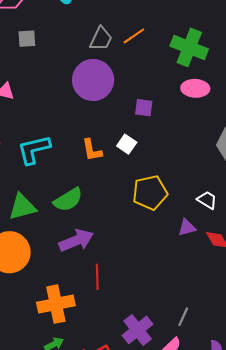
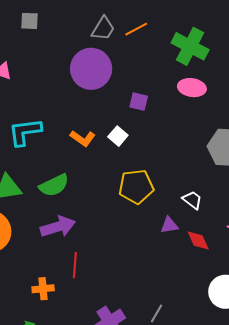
orange L-shape: (92, 150) -> (83, 138), turned -50
orange cross: (56, 304) -> (43, 289), moved, size x0.6

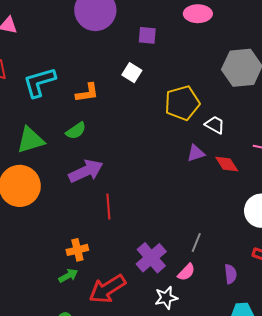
orange L-shape: (83, 138) -> (87, 93), moved, turned -35
green semicircle: (54, 185) -> (76, 131), size x0.7
yellow pentagon: (136, 187) -> (182, 103), moved
orange cross: (43, 289) -> (77, 250), moved

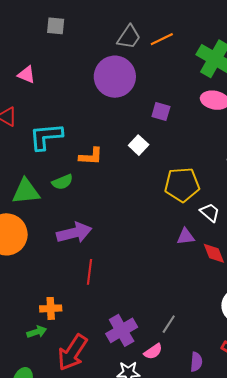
green semicircle: (76, 131) -> (62, 182), moved
red arrow: (107, 289) -> (72, 352), turned -36

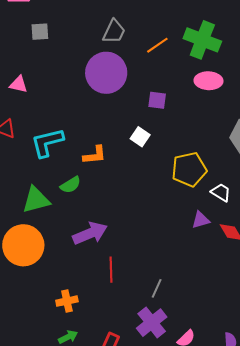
orange line: (162, 39) -> (157, 45), moved
orange cross: (51, 308) -> (67, 301), moved
gray line: (169, 324) -> (157, 288), moved

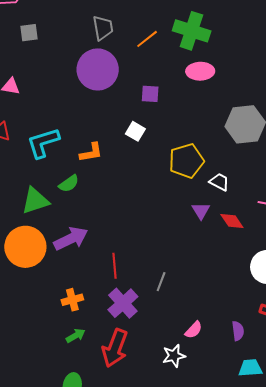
gray trapezoid: (114, 32) -> (103, 28), turned -32
purple triangle: (201, 220) -> (201, 211), turned -42
purple arrow: (90, 233) -> (71, 239), moved
purple cross: (152, 323) -> (123, 303), moved

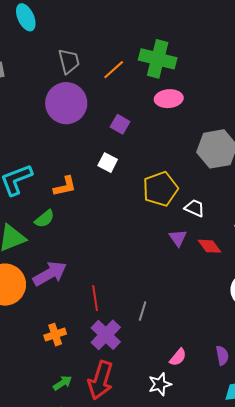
purple square: (150, 94) -> (120, 124), turned 30
green arrow: (76, 336) -> (63, 383), moved

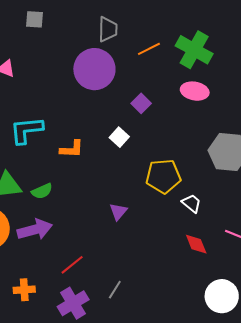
green semicircle: (44, 219) -> (42, 191), moved
purple triangle: (178, 238) -> (118, 211), moved
red line: (95, 298) -> (72, 265), turned 45

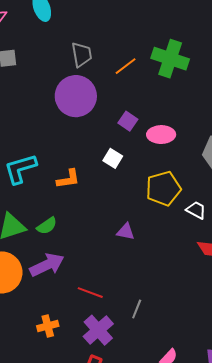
pink ellipse: (195, 91) -> (161, 135), moved
purple triangle: (118, 211) -> (126, 232), turned -48
red line: (72, 265) -> (90, 293), turned 70

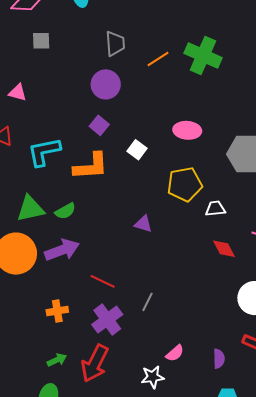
purple circle: (76, 96) -> (106, 84), size x0.7
purple square: (128, 121) -> (99, 125), moved
orange L-shape: (68, 179) -> (91, 166), size x1.5
white trapezoid: (196, 210) -> (215, 209), turned -40

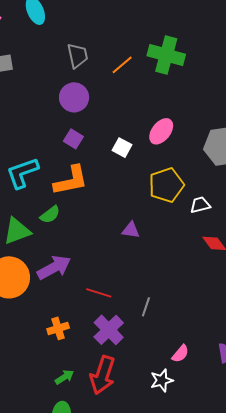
pink ellipse: (187, 130) -> (161, 131), turned -48
white square: (137, 150) -> (122, 148), moved
green semicircle: (65, 211) -> (50, 215), moved

